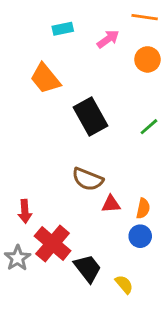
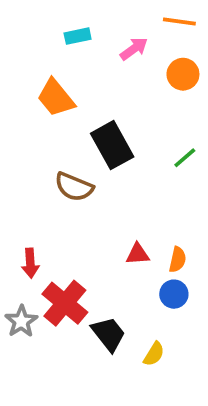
brown semicircle: (88, 179) -> (74, 187), moved
yellow semicircle: (124, 284) -> (154, 354), turned 72

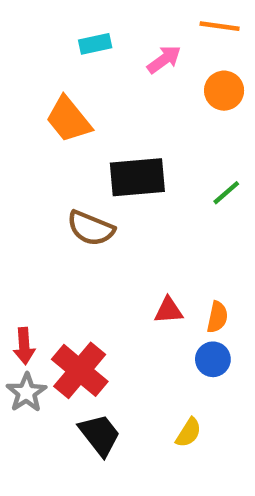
black rectangle: (112, 145) -> (137, 177), turned -66
red arrow: (30, 263) -> (24, 346), moved
black trapezoid: (108, 334) -> (100, 435), moved

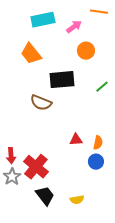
cyan rectangle: (95, 44) -> (43, 20), size x1.6
orange circle: (224, 91) -> (86, 51), moved
yellow semicircle: (189, 433) -> (77, 200), moved, turned 48

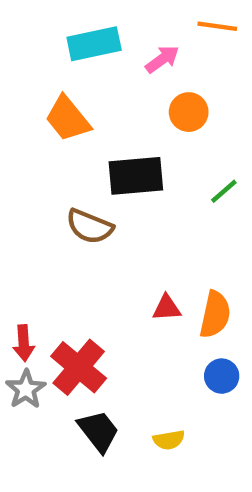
orange semicircle: (98, 143) -> (215, 314), size x1.5
blue circle: (96, 162) -> (222, 376), moved

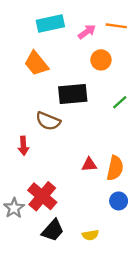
orange line: (217, 26) -> (116, 26), moved
red arrow: (24, 343) -> (23, 146), moved
black trapezoid: (98, 431) -> (53, 230), turned 80

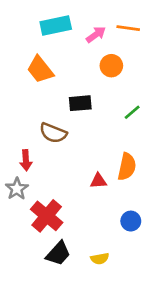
black rectangle: (73, 94) -> (80, 103), size x0.7
orange semicircle: (115, 168) -> (127, 167), moved
gray star: (14, 208) -> (17, 189), moved

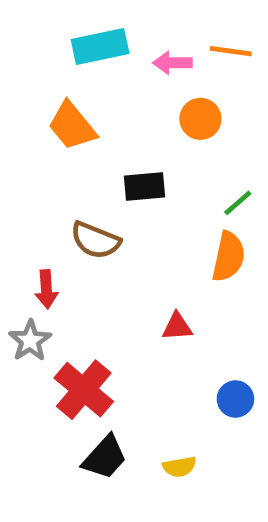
pink arrow: (96, 35) -> (172, 63), turned -144
orange semicircle: (127, 167) -> (228, 257), moved

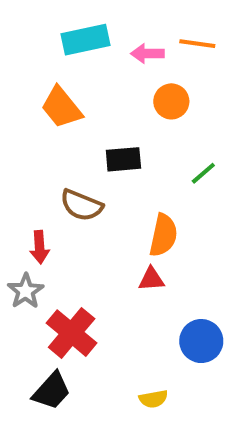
orange semicircle: (228, 257) -> (163, 235), moved
blue circle: (235, 399) -> (201, 341), size x1.4
black trapezoid: (105, 457) -> (52, 391), moved

